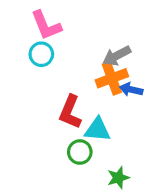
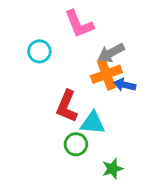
pink L-shape: (46, 25) -> (79, 24), moved

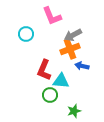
blue arrow: (125, 85) -> (82, 66), moved

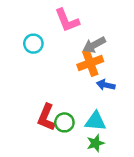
red L-shape: (44, 70) -> (46, 117), moved
cyan triangle: (61, 81) -> (95, 121), moved

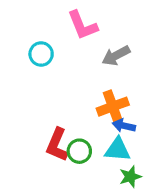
orange cross: (90, 63) -> (113, 107), moved
blue arrow: (106, 85) -> (124, 126), moved
green star: (95, 143) -> (130, 177), moved

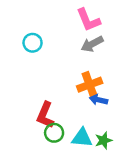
pink L-shape: (82, 25) -> (88, 20), moved
cyan triangle: (118, 150) -> (82, 138), moved
green circle: (79, 151) -> (54, 133), moved

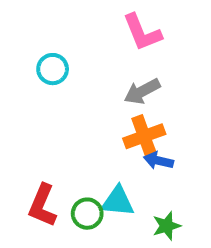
gray arrow: (92, 44) -> (142, 91), moved
red L-shape: (45, 115) -> (42, 205), moved
cyan triangle: (82, 138) -> (118, 201), moved

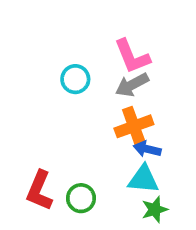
pink L-shape: (142, 32) -> (132, 56), moved
cyan circle: (53, 69) -> (75, 79), moved
cyan triangle: (118, 201) -> (143, 179), moved

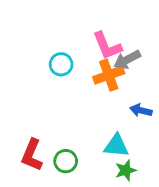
gray arrow: (132, 85) -> (127, 60), moved
orange cross: (134, 126) -> (109, 75), moved
blue arrow: (147, 149) -> (141, 110), moved

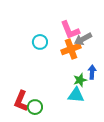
blue arrow: (141, 110) -> (92, 72), turned 80
green circle: (66, 161) -> (35, 107), moved
green star: (126, 170) -> (80, 80), moved

